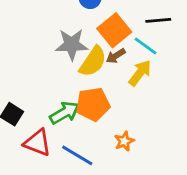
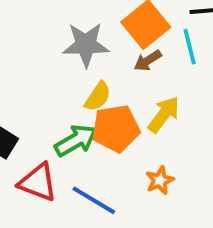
cyan line: (146, 46) -> (190, 47), turned 40
yellow semicircle: (93, 62) -> (98, 97), moved, size x0.7
yellow arrow: (140, 73) -> (164, 114), moved

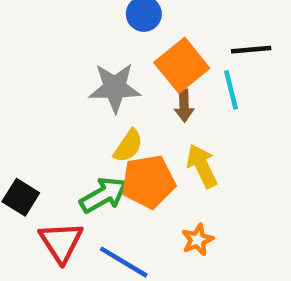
brown arrow: (148, 61) -> (184, 106), turned -60
yellow arrow: (164, 114) -> (202, 166), turned -63
red triangle: (38, 182) -> (61, 242), turned 36

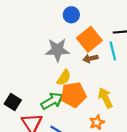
brown arrow: (184, 106) -> (90, 58), turned 80
yellow arrow: (202, 166) -> (105, 98), moved

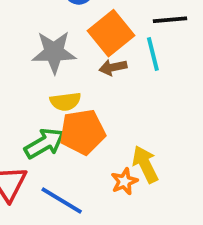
yellow semicircle: (64, 78) -> (65, 102), turned 49
yellow arrow: (105, 98) -> (145, 164), moved

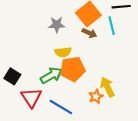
gray star: (54, 52) -> (57, 25), size x0.7
brown arrow: (113, 67) -> (89, 33), turned -144

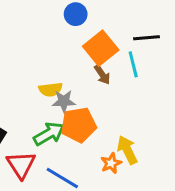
gray star: (57, 25) -> (64, 101), moved
brown arrow: (89, 33) -> (102, 75), turned 32
yellow semicircle: (63, 52) -> (51, 89), moved

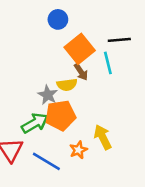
yellow semicircle: (51, 89) -> (67, 85), moved
gray star: (64, 101) -> (48, 95), turned 30
orange star: (111, 163) -> (78, 150), moved

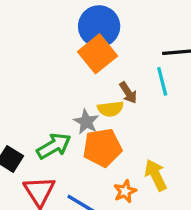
blue circle: (58, 19) -> (99, 26), size x1.6
orange square: (80, 49) -> (97, 54), moved
green arrow: (35, 123) -> (54, 146), moved

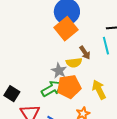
green arrow: (54, 146) -> (52, 89), moved
yellow arrow: (156, 175) -> (99, 90), moved

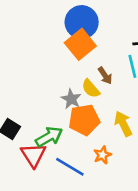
yellow semicircle: (74, 63) -> (91, 89), turned 56
green arrow: (52, 89) -> (49, 137), moved

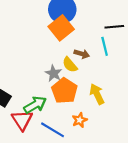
brown arrow: (105, 76) -> (82, 54), turned -40
orange pentagon: (84, 120) -> (64, 91), turned -30

